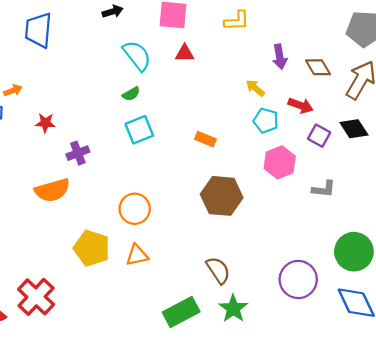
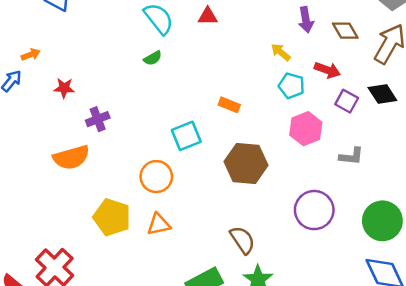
cyan square: (139, 130) -> (186, 136), moved
purple circle: (298, 279) -> (314, 210), moved

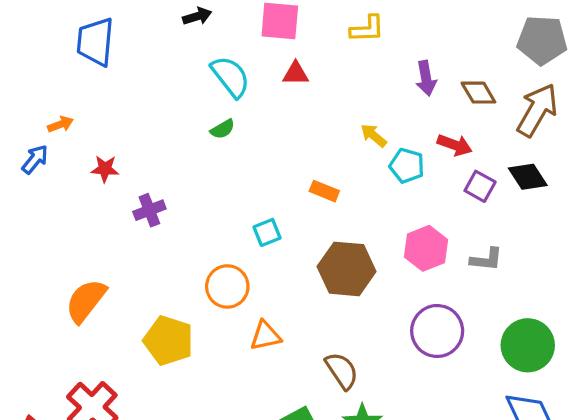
yellow arrow: (281, 52) -> (374, 135), moved
pink hexagon: (306, 129) -> (426, 248), moved
cyan square: (186, 136) -> (267, 232), size x0.7
orange semicircle: (71, 157) -> (86, 301), moved, turned 144
orange triangle: (159, 224) -> (265, 336), moved

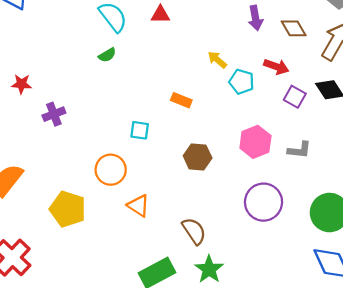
cyan square: (267, 232) -> (140, 130), turned 30
brown hexagon: (347, 269) -> (198, 157), size x0.7
orange triangle: (265, 336) -> (138, 206), turned 45

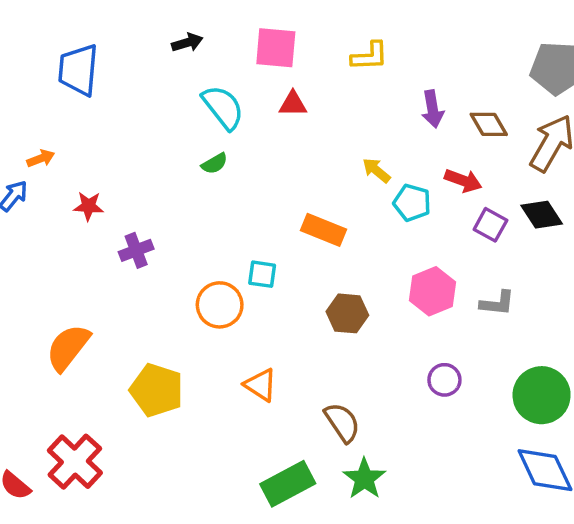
orange rectangle: (181, 100) -> (324, 230), size x1.4
orange circle: (111, 170) -> (220, 305), moved
purple circle: (264, 202) -> (444, 380), size x0.6

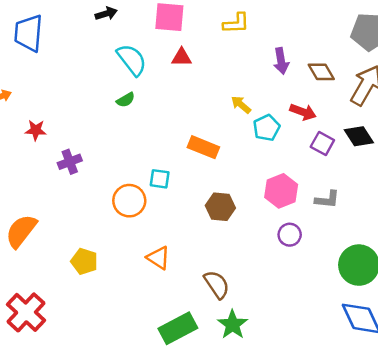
cyan pentagon: (412, 203) -> (267, 128), turned 30
purple circle: (444, 380) -> (290, 235), moved
yellow pentagon: (157, 390) -> (84, 261), size x0.7

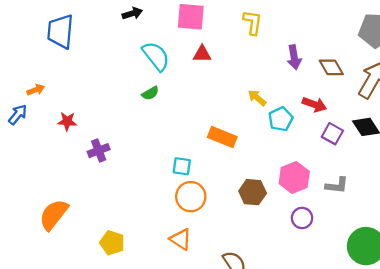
yellow L-shape: (236, 23) -> (253, 22), turned -80
orange circle: (129, 201) -> (191, 197), moved
brown hexagon: (220, 207) -> (253, 192), moved

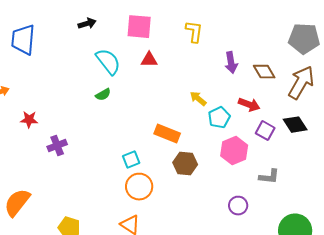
cyan square: (182, 166) -> (131, 160), turned -30
pink hexagon: (294, 178) -> (234, 151), moved
brown hexagon: (253, 192) -> (185, 164), moved

